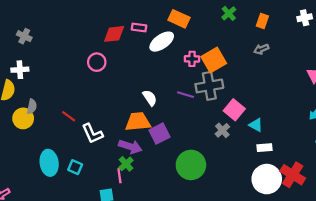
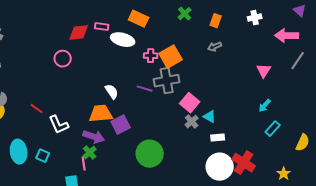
white ellipse: (162, 42) -> (123, 40), turned 50
gray cross: (222, 130) -> (192, 122), moved

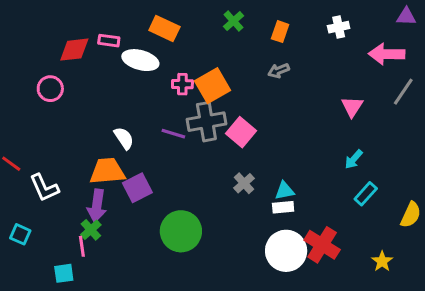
purple triangle: (300, 11) -> (406, 17), turned -40
pink square: (190, 103) -> (241, 132), moved
cyan triangle: (210, 117) -> (285, 191), moved, turned -40
purple arrow: (94, 137) -> (97, 206), turned 80

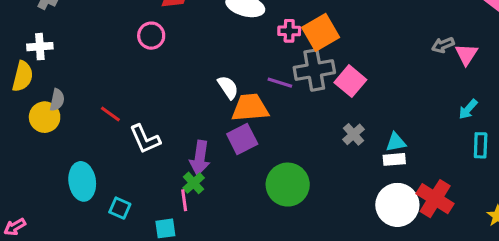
gray arrow: (279, 71) -> (443, 45), moved
orange trapezoid: (107, 171) -> (250, 108), moved
cyan rectangle: (366, 194) -> (481, 145), turned -40
cyan square: (20, 234) -> (120, 208), moved

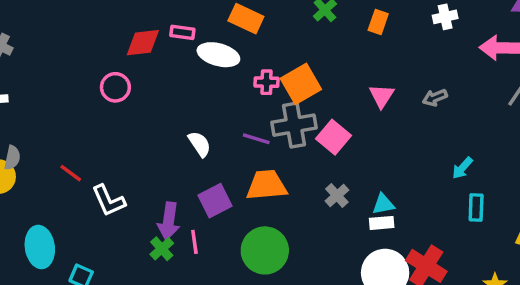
pink triangle: (466, 54) -> (382, 96), moved
orange trapezoid: (250, 108) -> (267, 185), moved
pink line: (184, 200) -> (194, 242), moved

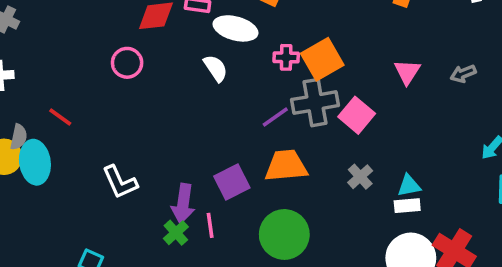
purple line: (256, 139) -> (275, 117), turned -52
white semicircle: (200, 144) -> (216, 68), moved
red line: (71, 173) -> (60, 117), moved
cyan ellipse: (40, 247) -> (35, 162), moved

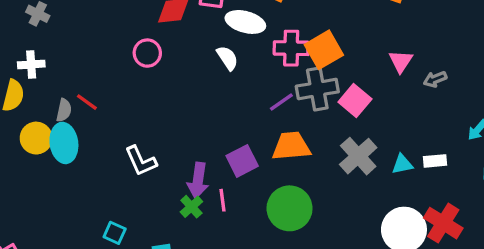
pink cross: (286, 57) -> (291, 48), size x1.5
gray arrow: (463, 74) -> (435, 79), moved
gray semicircle: (19, 137) -> (64, 110), moved
gray cross: (360, 177) -> (358, 156), size x1.6
white rectangle: (407, 206) -> (435, 161), moved

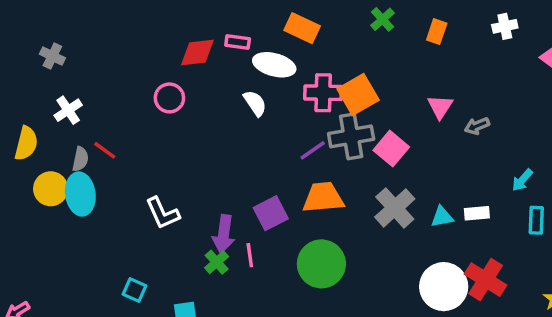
white cross: (31, 64) -> (68, 110), moved, turned -30

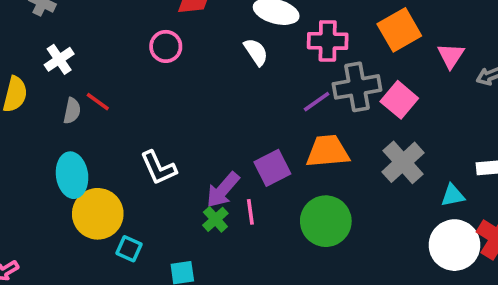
orange square: (358, 94) -> (399, 30), moved
yellow circle: (51, 189) -> (98, 214), moved, size x1.4
cyan ellipse: (80, 194) -> (72, 175), moved
cyan triangle: (442, 217) -> (453, 195), moved
purple arrow: (224, 234) -> (223, 190), turned 33

